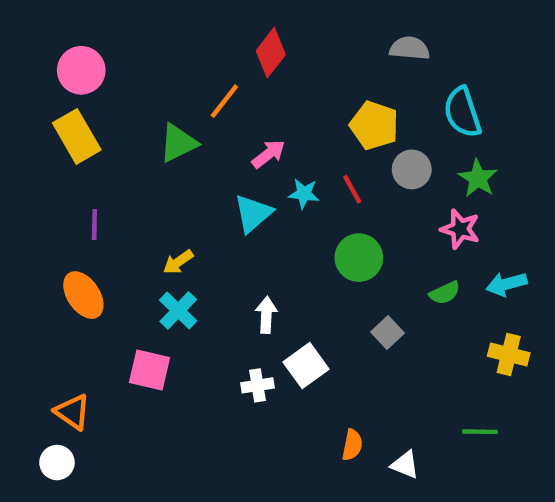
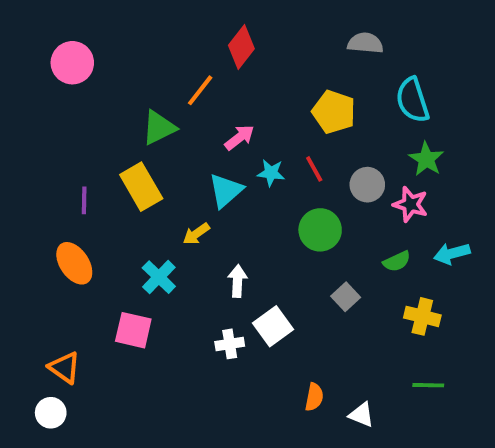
yellow rectangle: (77, 136) -> (141, 187), moved
gray circle: (412, 169) -> (367, 185), moved
yellow arrow: (178, 262) -> (196, 234), moved
yellow cross: (509, 355) -> (422, 316), moved

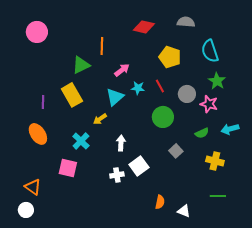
red diamond: (241, 47) -> (144, 27), moved, turned 65
orange line: (200, 90) -> (102, 46), turned -36

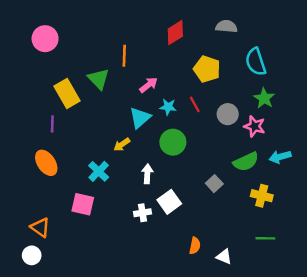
red diamond: (144, 27) -> (175, 33), turned -45
green triangle: (81, 65) -> (99, 79), turned -48
yellow rectangle: (72, 95) -> (67, 93), moved
green circle: (163, 117) -> (173, 142), moved
green semicircle: (202, 133) -> (246, 162), size x1.5

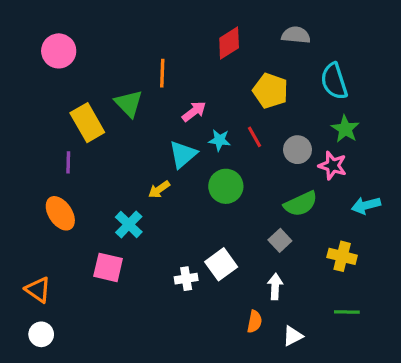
green semicircle: (246, 162) -> (301, 204), moved
white arrow: (147, 174) -> (275, 287), moved
orange triangle: (40, 227) -> (38, 290), moved
white triangle: (224, 257) -> (293, 336), turned -49

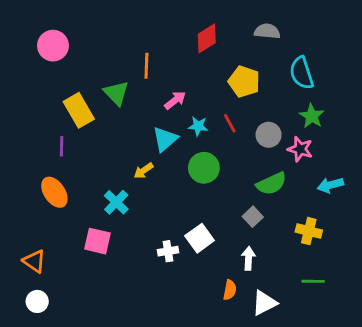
white triangle: (293, 336) -> (264, 303), size x1.4

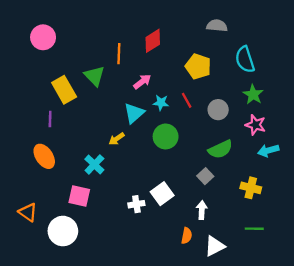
red diamond: (207, 38) -> (153, 41), moved
pink star: (300, 149) -> (255, 125), moved
white circle: (37, 301) -> (63, 231), moved, size x1.6

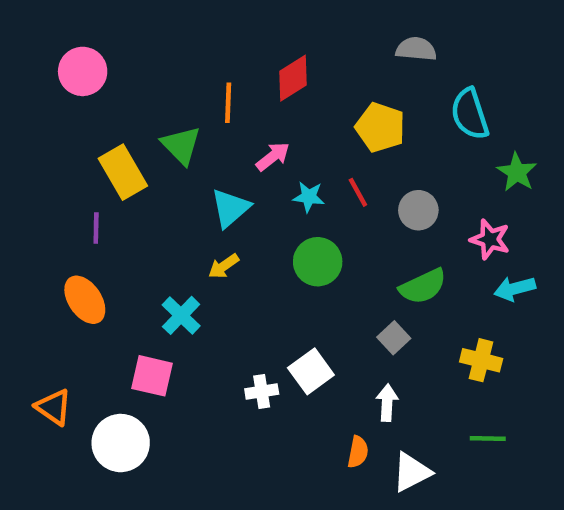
green star: (253, 94) -> (517, 172), moved
cyan triangle: (134, 113) -> (230, 208), moved

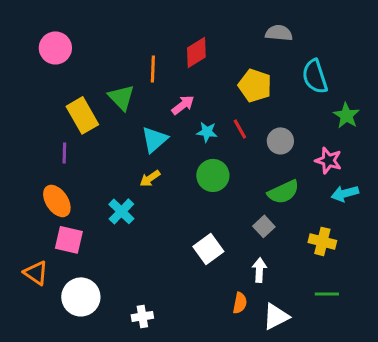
pink square: (152, 376) -> (69, 240), moved
white cross: (262, 392) -> (142, 316), moved

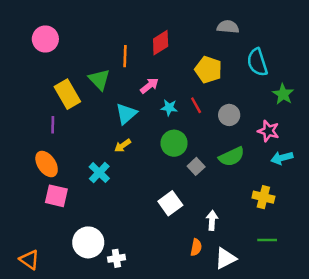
gray square: (264, 226) -> (196, 166), moved
orange triangle: (36, 273) -> (29, 260), moved
white circle: (81, 297) -> (88, 242), moved

